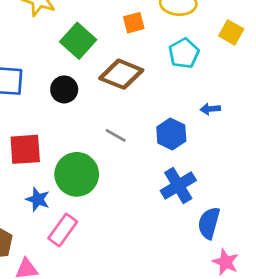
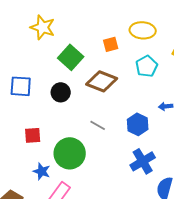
red square: (25, 149) -> (33, 135), size x0.7

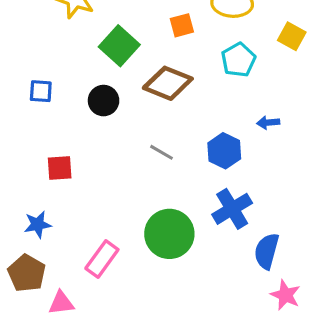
blue square: (21, 86) -> (41, 91), size x0.7
green circle: (70, 153) -> (169, 234), moved
blue star: (42, 171) -> (38, 224), moved, turned -30

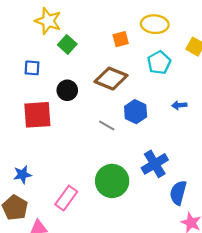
green square: (119, 46) -> (67, 44), moved, size x0.7
blue square: (41, 91) -> (32, 68), moved
blue hexagon: (224, 151) -> (136, 112), moved
red square: (60, 168) -> (37, 115), moved, size x1.6

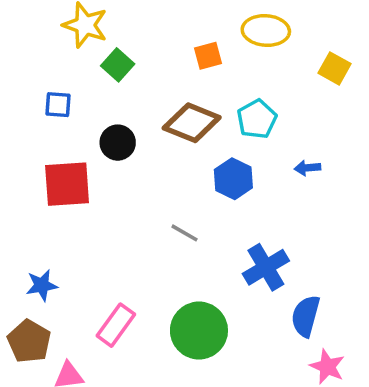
cyan pentagon: (159, 63) -> (257, 119), moved
gray line: (107, 125) -> (185, 233), moved
green circle: (112, 181) -> (199, 331), moved

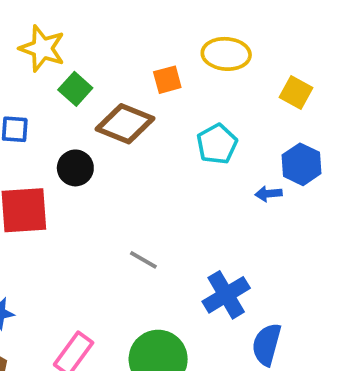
brown diamond: (192, 123) -> (125, 124), moved
blue hexagon: (233, 179) -> (302, 164), moved

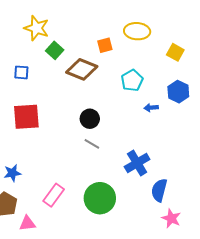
black circle: (75, 168) -> (90, 119), moved
blue arrow: (268, 194) -> (151, 108), moved

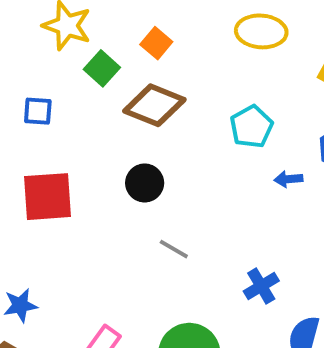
orange square: (105, 45) -> (156, 43), moved, turned -35
black circle: (90, 119) -> (145, 183), moved
blue cross: (137, 163) -> (261, 286), size x0.7

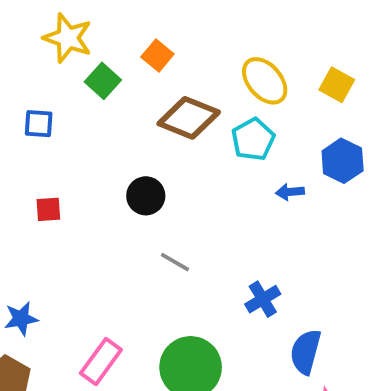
yellow ellipse: (261, 31) -> (265, 81), moved, turned 45
brown diamond: (154, 105) -> (189, 118), moved
red square: (47, 197) -> (48, 209), size x0.5

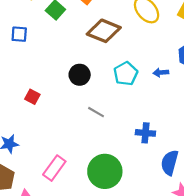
cyan pentagon: (253, 139) -> (126, 74), moved
red square: (48, 209) -> (32, 97), moved, turned 32
blue cross: (263, 299) -> (145, 133), turned 36

